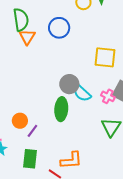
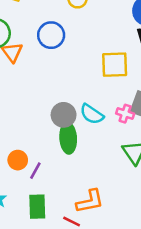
gray circle: (69, 84) -> (64, 115), moved

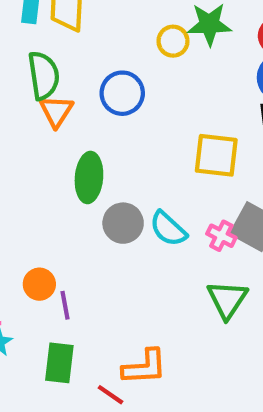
green ellipse: (68, 138) -> (89, 177), moved
purple line: (35, 171) -> (65, 305), turned -48

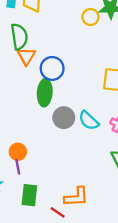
blue circle: (122, 93) -> (52, 68), moved
purple line: (65, 305) -> (18, 167), moved

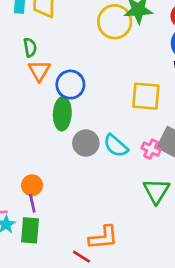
yellow circle: (90, 17) -> (115, 22), size x1.6
green semicircle: (19, 37) -> (30, 47), size x0.6
green rectangle: (29, 195) -> (30, 230), moved

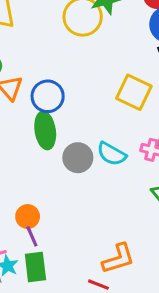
yellow square: (146, 96) -> (134, 92), turned 32

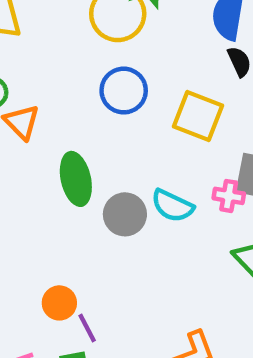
blue circle: (48, 96) -> (124, 91), moved
purple line: (32, 236) -> (87, 328), moved

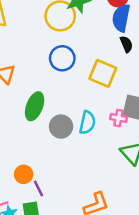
green ellipse: (76, 179) -> (35, 106), turned 32
cyan semicircle: (172, 206) -> (87, 123), turned -105

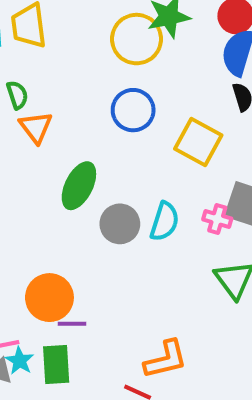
orange circle: (24, 174) -> (49, 298), size x1.5
purple line: (38, 189) -> (72, 324), turned -70

